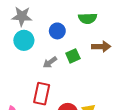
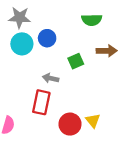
blue circle: (57, 31) -> (47, 38), moved
gray arrow: (50, 62) -> (51, 78), moved, turned 48

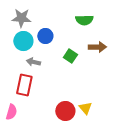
green square: (76, 61) -> (70, 56), turned -32
gray arrow: (51, 78) -> (33, 62), moved
red rectangle: (41, 102) -> (24, 85), moved

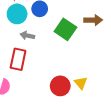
green square: (70, 56) -> (65, 29), size x1.5

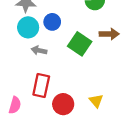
red rectangle: (18, 59) -> (41, 85), moved
red circle: (60, 86) -> (63, 104), moved

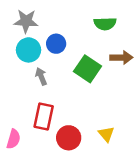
gray arrow: (39, 50) -> (41, 76), turned 56

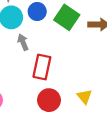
green square: (87, 69) -> (67, 17), moved
red rectangle: (44, 116) -> (42, 67), moved

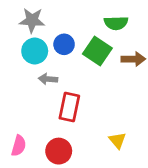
gray arrow: (23, 42) -> (48, 79), turned -63
red circle: (49, 100) -> (59, 151), moved

